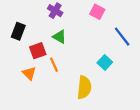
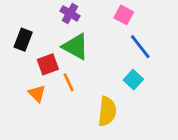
green triangle: (59, 37) -> (76, 47), size x1.5
blue line: (122, 37) -> (140, 47), moved

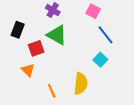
orange line: (69, 82) -> (52, 91), moved

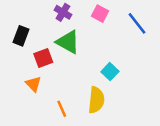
pink square: (93, 11) -> (100, 14), moved
blue line: (106, 35) -> (137, 23), moved
cyan square: (100, 60) -> (110, 72), moved

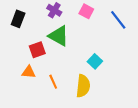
black rectangle: (21, 36) -> (18, 19), moved
orange triangle: (33, 84) -> (29, 72), turned -40
orange line: (62, 109) -> (53, 82), moved

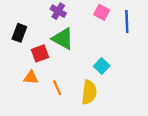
pink square: (86, 11) -> (102, 12), moved
black rectangle: (18, 19) -> (19, 33), moved
blue line: (118, 20) -> (127, 21), turned 36

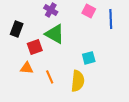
cyan square: (102, 66) -> (89, 58), turned 32

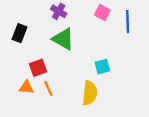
red square: (35, 47) -> (38, 68), moved
orange triangle: (27, 68) -> (26, 87), moved
orange line: (50, 77) -> (48, 88), moved

